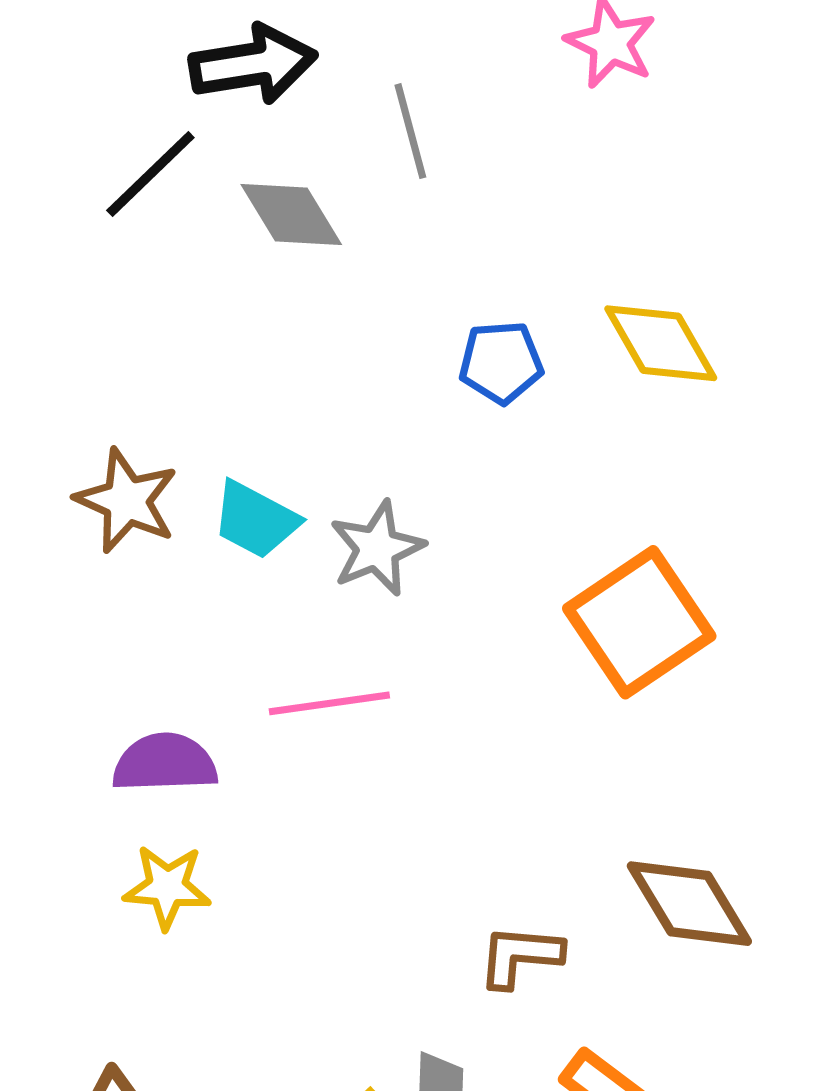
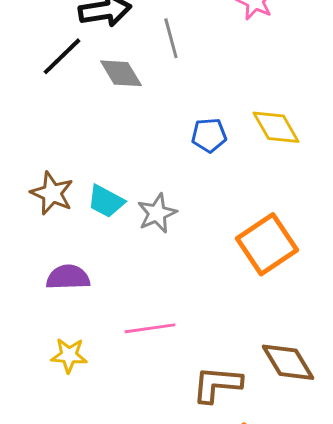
pink line: (329, 703) -> (150, 328), moved
purple semicircle: (165, 763) -> (68, 277), moved
brown L-shape: (520, 956) -> (217, 384), size x1.4

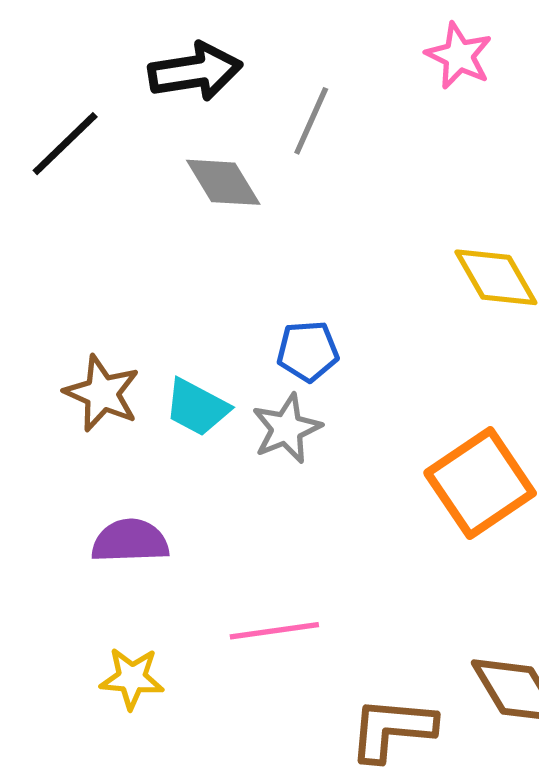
gray line: (171, 38) -> (311, 121), turned 39
black line: (62, 56) -> (65, 144), moved
blue pentagon: (209, 135) -> (308, 351), moved

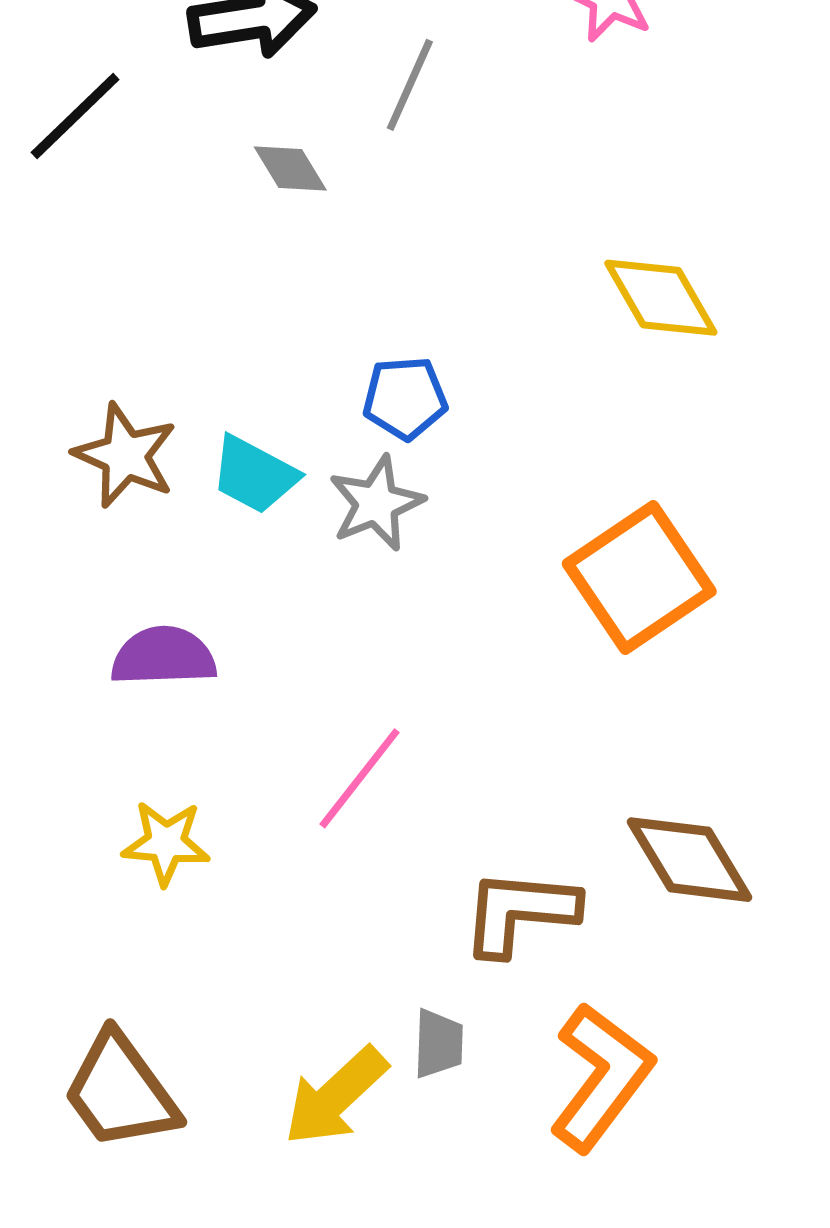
gray diamond: (223, 182) -> (290, 169), size x0.7
pink line: (274, 631) -> (360, 778), turned -44

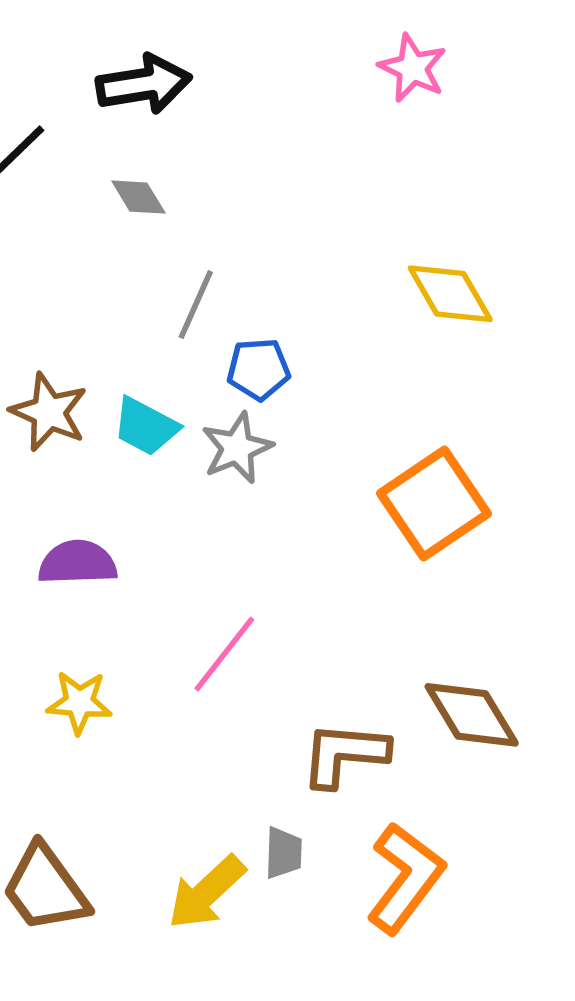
gray line: (410, 85) -> (196, 305), moved
gray diamond: (290, 169) -> (138, 197), moved

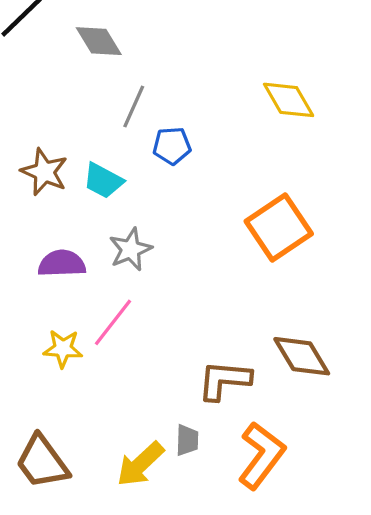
gray diamond: (138, 197) -> (99, 41), size x1.4
gray star: (237, 448) -> (130, 249), moved
pink line: (224, 654) -> (113, 322), moved

